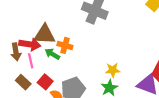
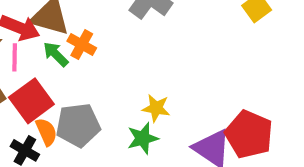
red square: (45, 82) -> (31, 101), size x1.5

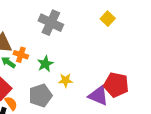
gray pentagon: (78, 125) -> (40, 95), moved
green star: (143, 138) -> (45, 64), moved

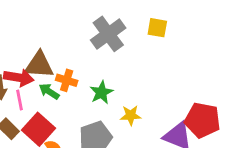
yellow square: (108, 19) -> (157, 28), moved, turned -32
gray cross: (51, 23) -> (108, 34), turned 30

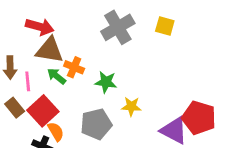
red arrow: (19, 78) -> (40, 27), moved
green star: (101, 92) -> (106, 82), turned 30

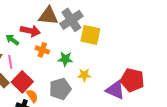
yellow square: (165, 26) -> (90, 35), moved, size x1.5
red arrow: (40, 27) -> (30, 31), moved
brown triangle: (50, 50) -> (48, 16), moved
green arrow: (56, 76) -> (12, 40), moved

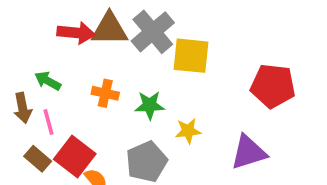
red arrow: (30, 31) -> (76, 33), moved
red pentagon: (132, 80) -> (273, 86), moved
purple triangle: (115, 90) -> (248, 152), turned -35

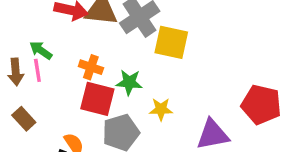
red pentagon: (273, 86) -> (261, 105), moved
pink line: (49, 122) -> (37, 70), moved
red square: (75, 157) -> (97, 99), moved, turned -30

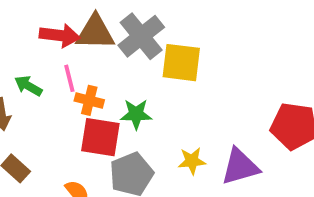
pink line: (37, 70) -> (69, 78), moved
yellow star: (161, 109) -> (192, 161), moved

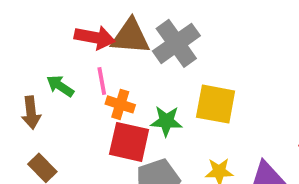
yellow square: (181, 63) -> (216, 104), moved

